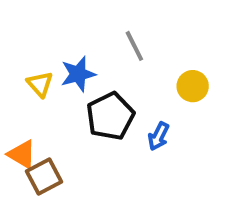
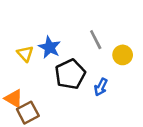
gray line: (134, 46) -> (96, 40), moved
blue star: (78, 74) -> (50, 47), turned -30

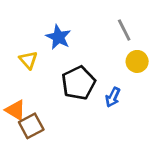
gray line: (96, 40) -> (124, 30), moved
blue star: (50, 47) -> (58, 37), moved

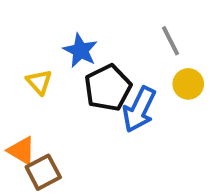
black pentagon: (78, 83) -> (108, 88), moved
blue arrow: (113, 97) -> (139, 109), moved, size x1.6

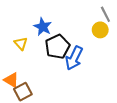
gray line: (171, 41) -> (105, 14), moved
yellow circle: (188, 84) -> (100, 30), moved

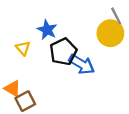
yellow circle: (100, 30) -> (110, 33), size x1.5
blue arrow: (74, 58) -> (82, 64), turned -85

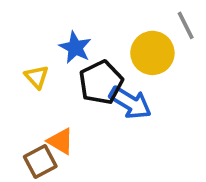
yellow circle: (110, 33) -> (152, 53), moved
orange triangle: (13, 88) -> (61, 141), moved

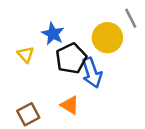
blue arrow: (130, 103) -> (92, 73), turned 40
orange triangle: (61, 141) -> (70, 105), moved

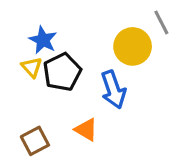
blue star: (53, 34) -> (43, 40), moved
black pentagon: (71, 58) -> (62, 72), moved

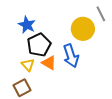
yellow triangle: (32, 67) -> (28, 65), moved
orange triangle: (86, 130) -> (49, 63), moved

